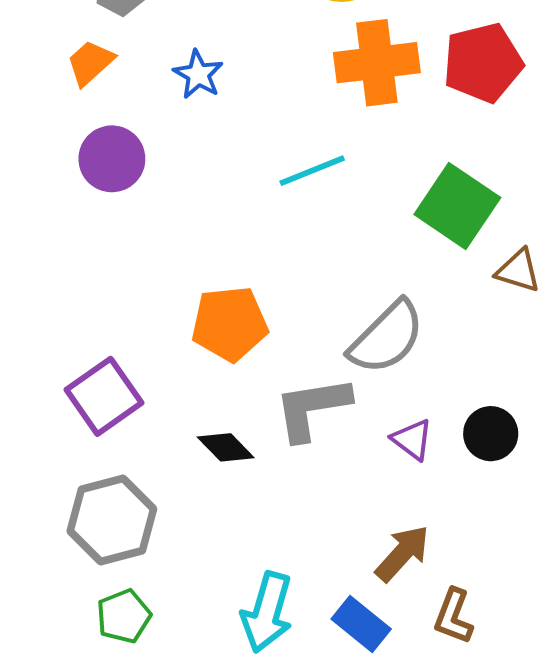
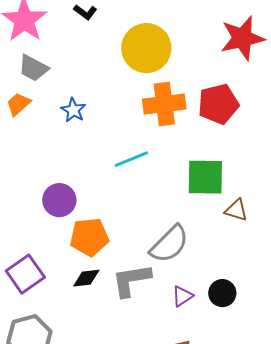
purple circle: (112, 159) -> (59, 200), moved
green square: (457, 206) -> (205, 177), turned -33
purple triangle: (412, 440) -> (182, 296), turned 50
black diamond: (226, 447) -> (86, 278), moved, turned -52

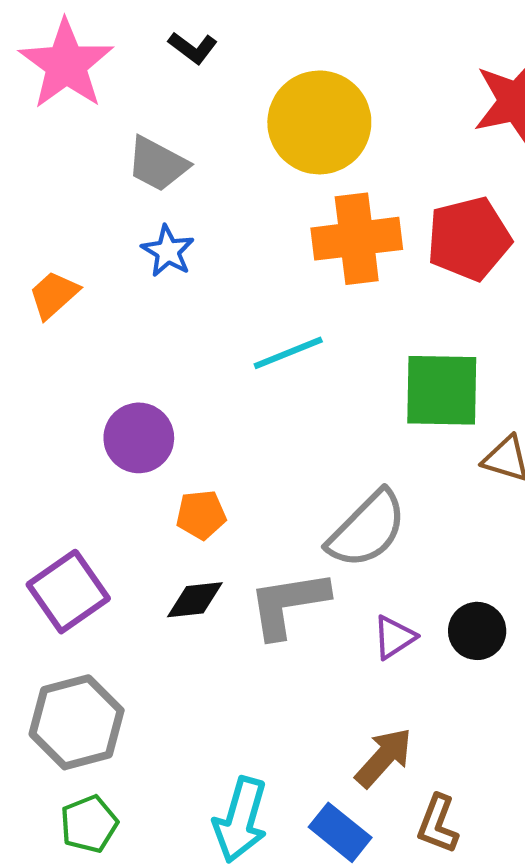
gray trapezoid: (33, 68) -> (157, 164), moved
orange trapezoid: (18, 104) -> (54, 295), moved
orange pentagon: (89, 237) -> (201, 515), size x0.6

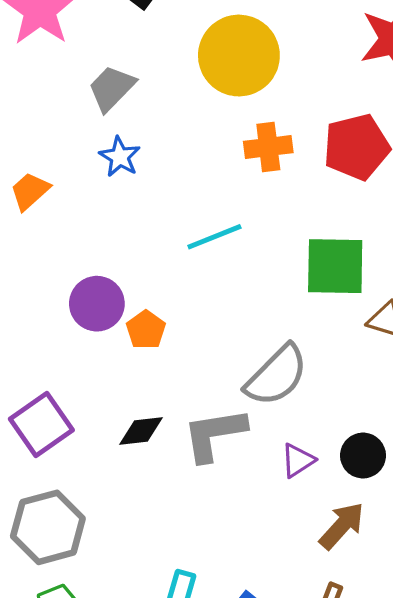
gray trapezoid: (157, 164) -> (112, 88), turned 106
orange cross: (357, 239) -> (268, 147), size x0.7
orange pentagon: (201, 515) -> (146, 330), moved, turned -30
brown arrow: (384, 758) -> (342, 526), moved

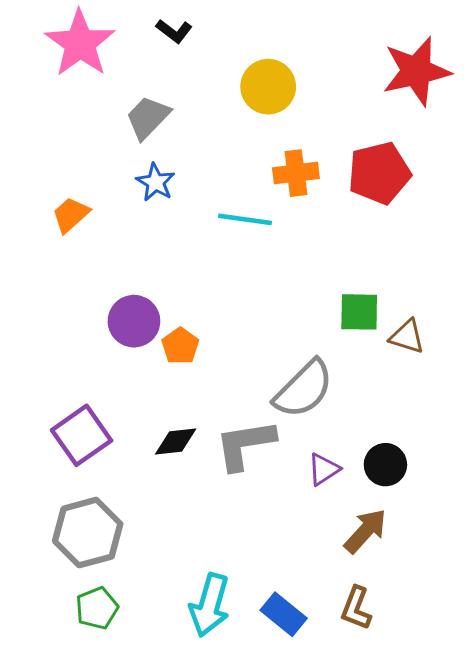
yellow circle: (239, 56) -> (268, 87), size x0.7
cyan line: (214, 237) -> (245, 219), moved, turned 30
green square: (335, 266) -> (359, 312), moved, size x0.7

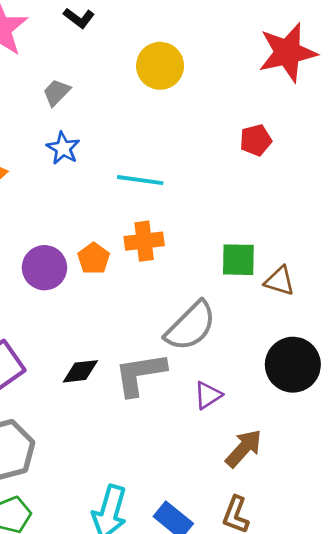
gray trapezoid: (148, 118) -> (56, 92), size x0.7
orange cross: (296, 173) -> (144, 241), moved
red pentagon: (379, 173) -> (256, 140), size x0.6
orange pentagon: (180, 346) -> (94, 258), moved
black circle: (385, 465) -> (293, 365), moved, size x1.5

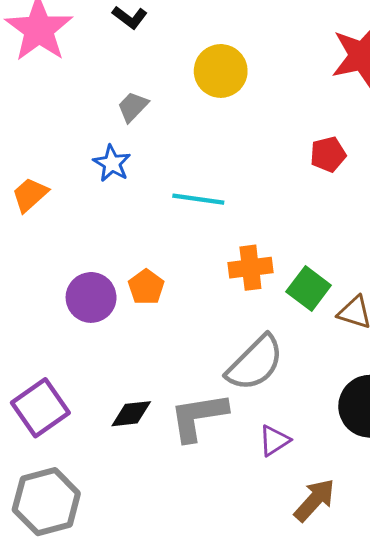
gray trapezoid: (56, 92) -> (133, 107), moved
orange cross: (144, 241) -> (250, 268), moved
green square: (238, 260) -> (309, 289), turned 36

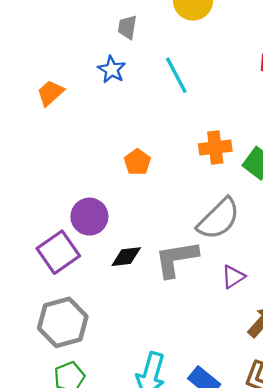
gray trapezoid: (133, 107) -> (127, 27), turned -35
cyan line: (198, 199) -> (176, 75), moved, turned 54
purple circle: (91, 297) -> (89, 217), moved

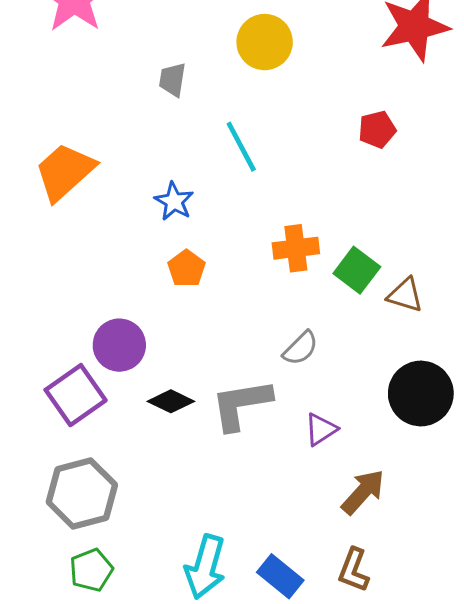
blue star: (112, 70) -> (174, 201), moved
orange trapezoid: (50, 93) -> (65, 172), size x1.6
gray semicircle: (219, 219) -> (301, 348), size x0.6
black diamond: (126, 257) -> (171, 401), turned 32

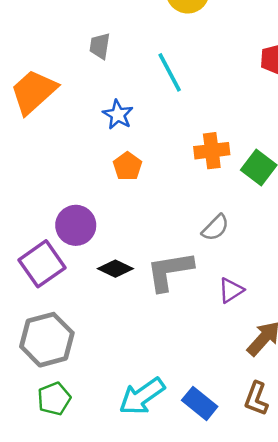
gray trapezoid: (172, 80) -> (100, 46), moved
cyan arrow: (205, 567) -> (142, 396), turned 39

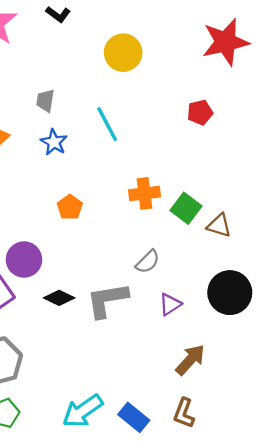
blue star: (118, 115) -> (54, 142), moved
purple triangle: (231, 290) -> (170, 304), moved

